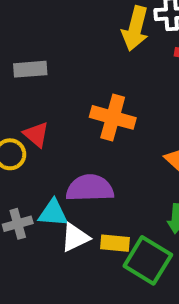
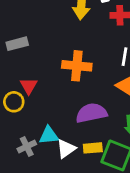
red triangle: (36, 135) -> (29, 86), turned 30
purple semicircle: (90, 188) -> (91, 113), moved

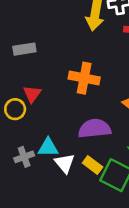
yellow rectangle: (93, 148) -> (93, 165), turned 36
white triangle: (66, 149) -> (65, 163), turned -40

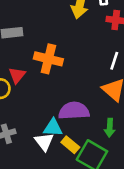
orange cross: (84, 78) -> (48, 59), moved
cyan triangle: (48, 147) -> (53, 128), moved

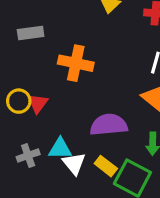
red triangle: (17, 75) -> (38, 103), moved
cyan triangle: (53, 128) -> (60, 149), moved

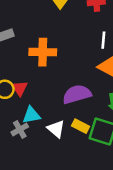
cyan triangle: (60, 149) -> (31, 115), moved

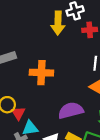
red triangle: (20, 88) -> (18, 113), moved

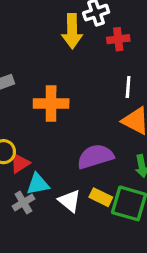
red triangle: (18, 113) -> (20, 163), turned 32

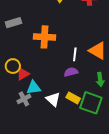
white line: (128, 87) -> (75, 54), moved
purple semicircle: (95, 157) -> (71, 72), size x0.6

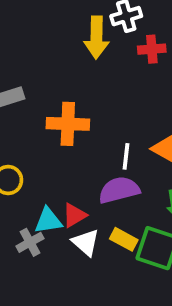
purple semicircle: (71, 72) -> (119, 190), size x1.5
red triangle: (23, 74) -> (74, 215), moved

